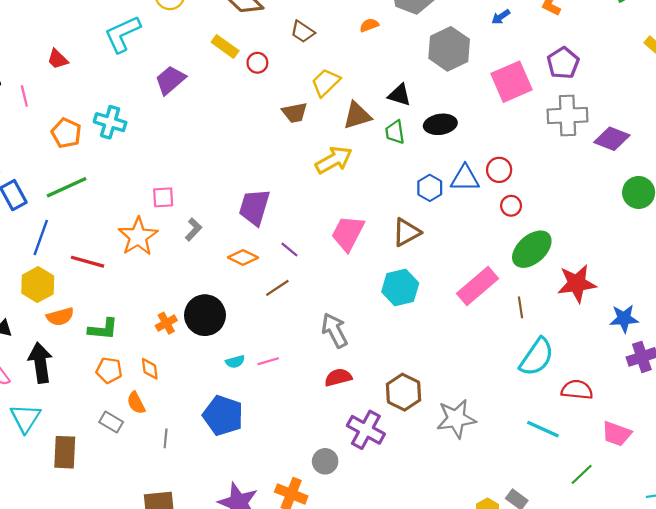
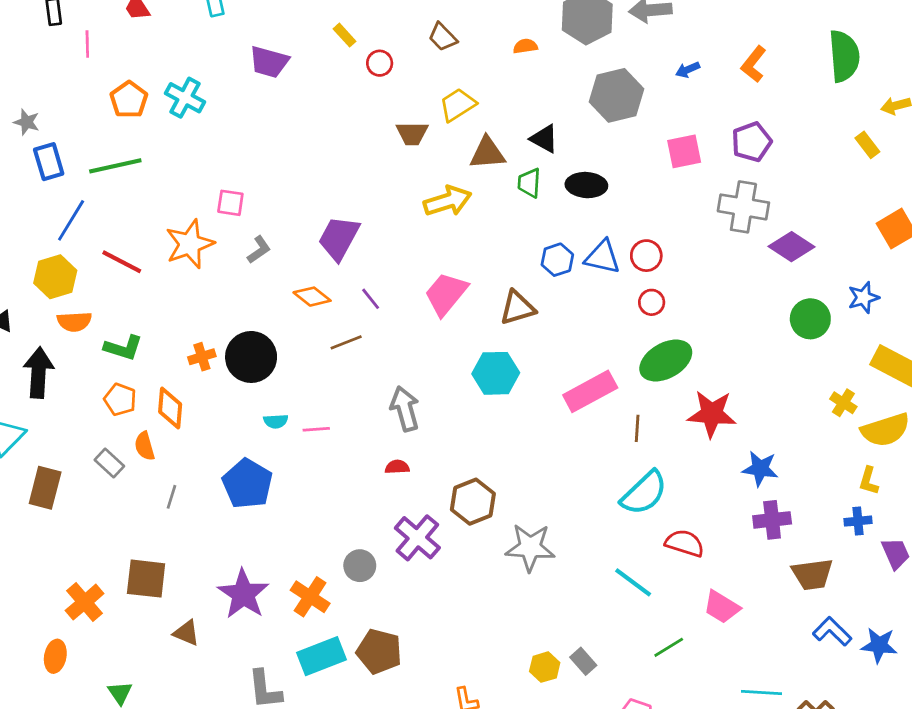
yellow rectangle: (225, 46) -> (344, 35), size x0.7
purple trapezoid: (170, 80) -> (269, 62), turned -136
pink square: (512, 82) -> (684, 151), size x0.7
orange diamond: (150, 369) -> (170, 408), size x1.4
red semicircle: (338, 377) -> (397, 467), size x0.7

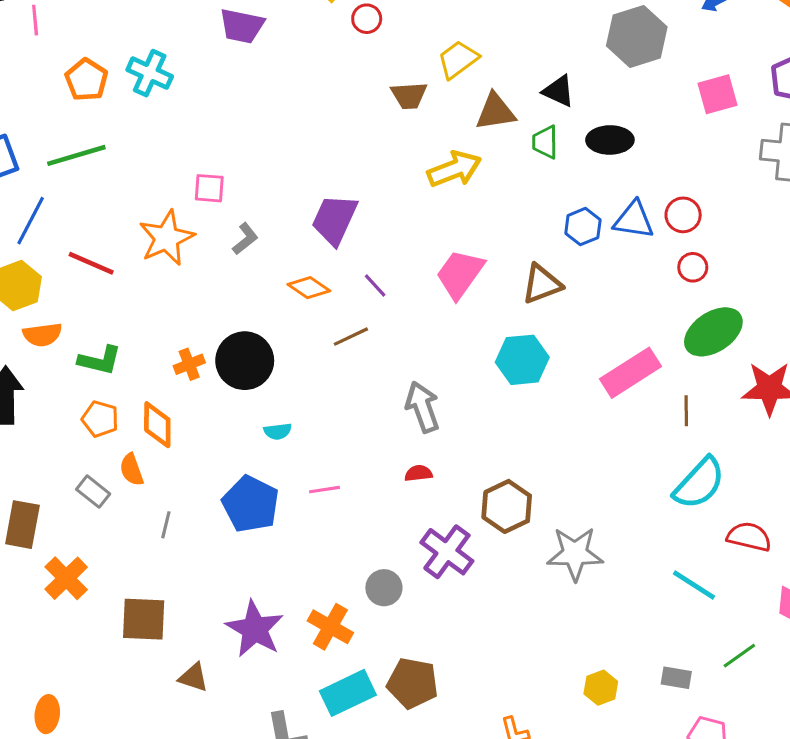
pink line: (316, 429) -> (325, 490), moved
orange cross: (85, 602) -> (66, 578), moved
gray rectangle: (583, 661) -> (676, 678), moved, turned -35

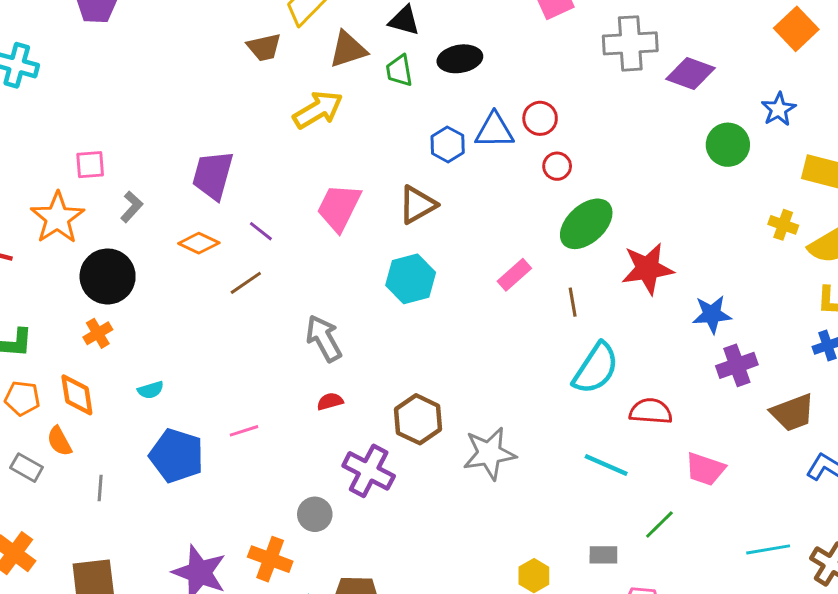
black circle: (245, 361) -> (108, 276), moved
pink rectangle: (630, 373) -> (514, 275), size x0.6
cyan semicircle: (278, 431) -> (151, 390), moved

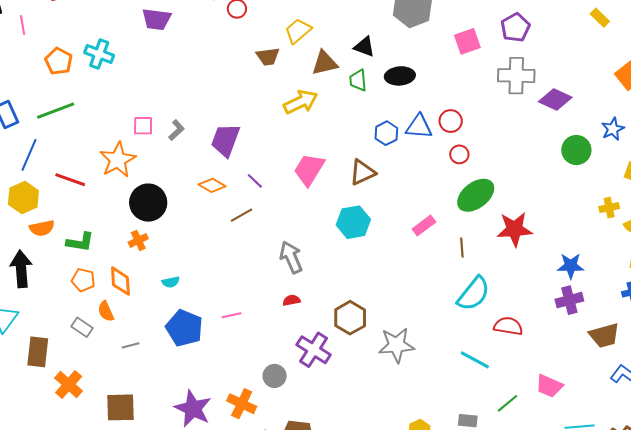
gray L-shape: (132, 207) -> (176, 130), moved
yellow cross: (783, 225) -> (609, 208), turned -36
blue star: (712, 314) -> (571, 266), moved
pink trapezoid: (705, 469) -> (549, 386), moved
gray line: (100, 488) -> (131, 345), turned 66

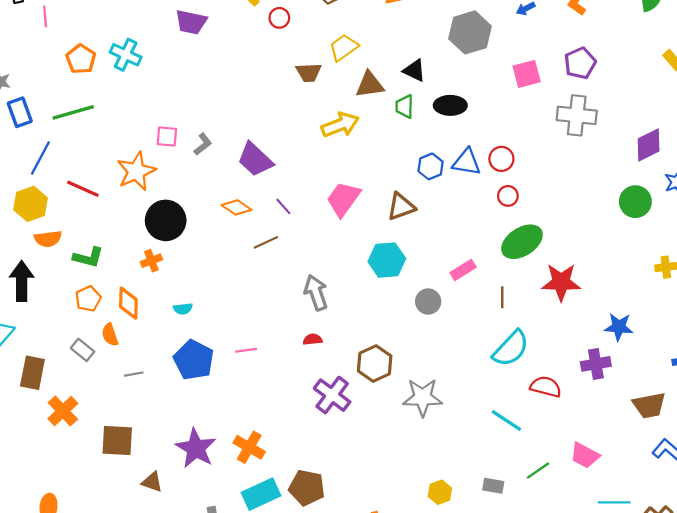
purple diamond: (555, 100) -> (649, 145), moved, turned -56
purple trapezoid: (225, 140) -> (255, 160), turned -72
orange pentagon: (83, 280) -> (88, 299), turned 30
purple cross: (569, 300) -> (596, 364), moved
gray circle: (275, 376) -> (428, 302), moved

